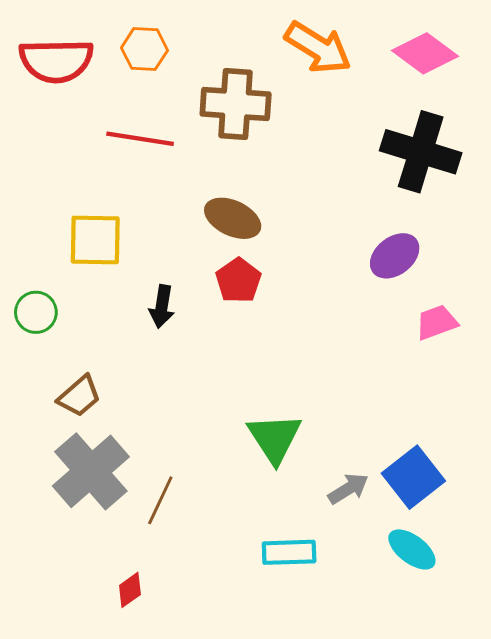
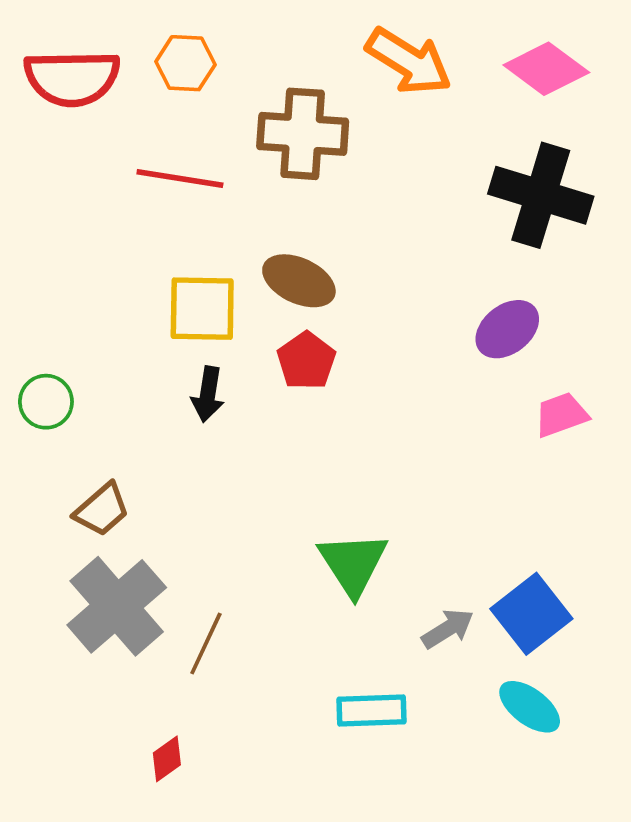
yellow square: (95, 240) -> (202, 309), moved

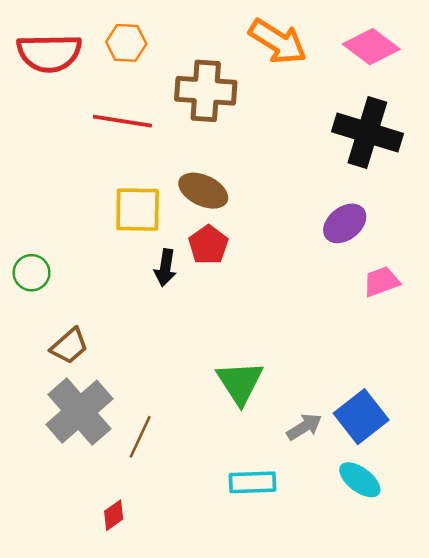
black arrow: (208, 394) -> (165, 268), moved

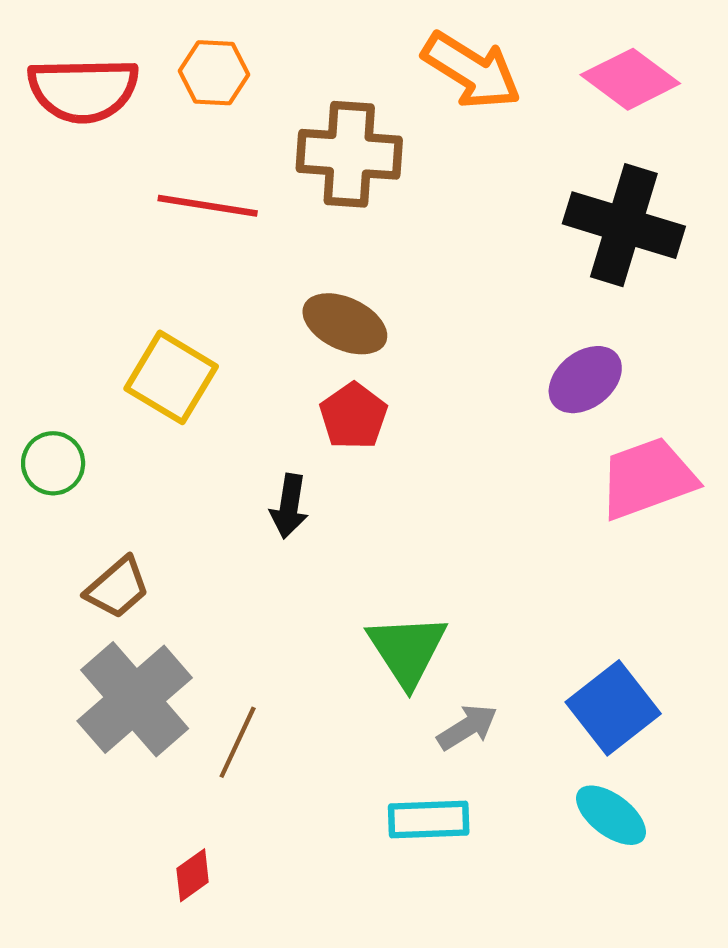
yellow square: (138, 210) -> (171, 377), moved, turned 30
black arrow: (165, 268) -> (289, 506), moved
pink trapezoid: (381, 282) -> (647, 478), size x1.6
gray arrow: (304, 427) -> (467, 727), moved

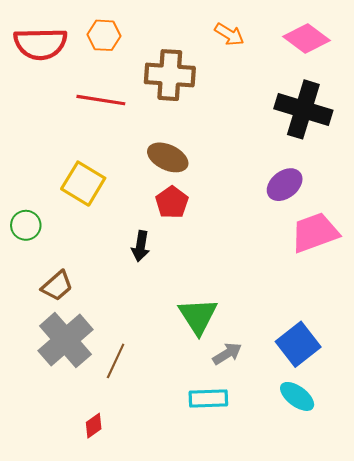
orange arrow: (472, 71) -> (229, 34), size x0.6

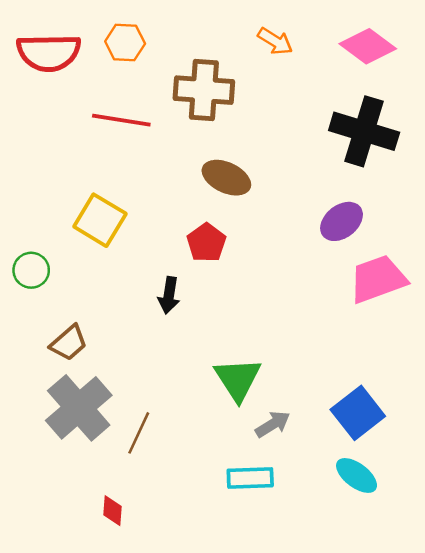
brown ellipse: (168, 157) -> (226, 178), moved
red diamond: (94, 426) -> (113, 511), turned -50

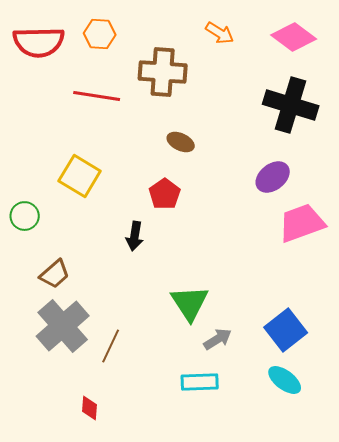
brown ellipse: (226, 178) -> (181, 142), size x0.7

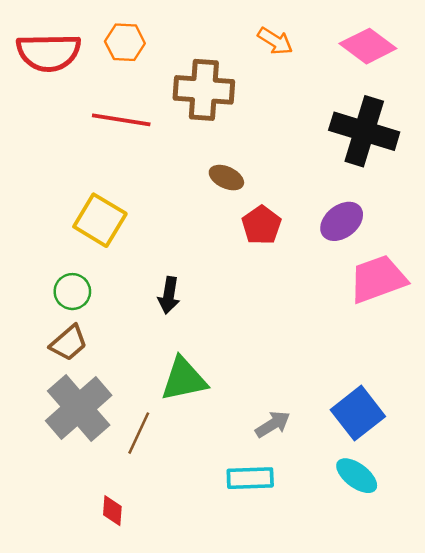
red pentagon: (165, 194) -> (261, 225), moved
green circle: (25, 216) -> (72, 292), moved
green triangle: (190, 303) -> (184, 379), moved, turned 51

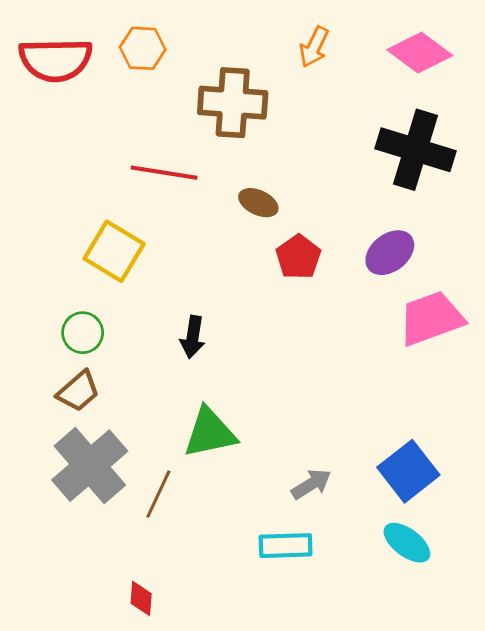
orange arrow: (275, 41) -> (314, 47), turned 84
red line: (121, 120) -> (164, 173), moved
red diamond: (112, 511) -> (141, 598), moved

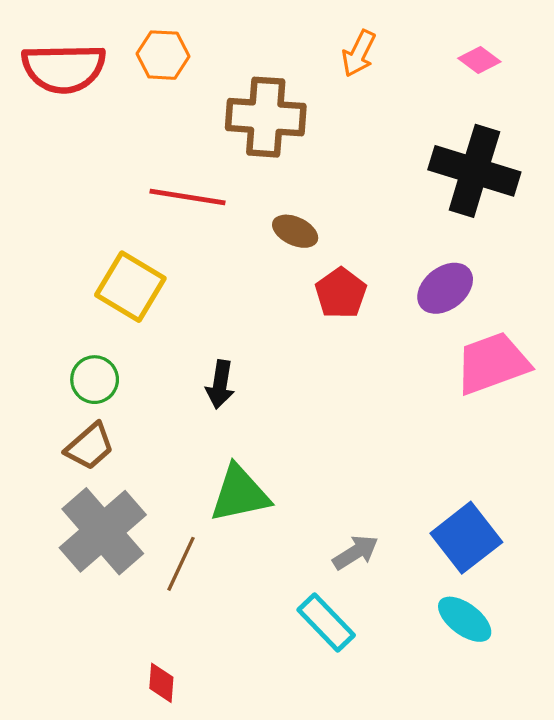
pink diamond: (420, 53) -> (479, 60), size x0.6
cyan rectangle: (286, 546) -> (326, 622), turned 48

